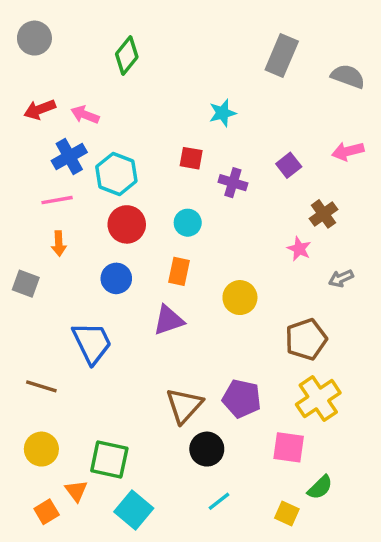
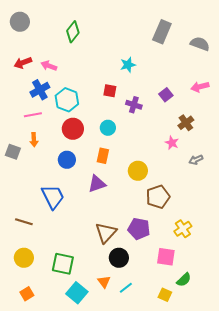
gray square: (26, 284) -> (13, 152), moved
brown pentagon: (306, 339) -> (158, 197), moved
yellow cross: (318, 399) -> (183, 229), size x0.7
orange triangle: (76, 491) -> (104, 282), moved

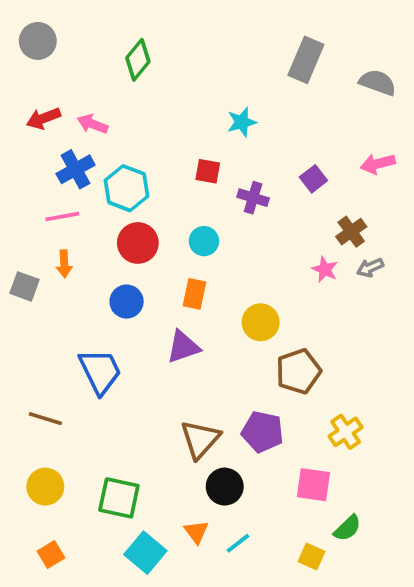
gray arrow: (196, 160) -> (370, 268), moved

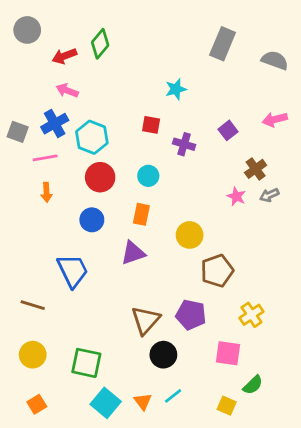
red arrow: (43, 118) -> (64, 56), moved
gray square: (25, 286) -> (18, 132), moved
orange triangle: (196, 532) -> (143, 401), moved

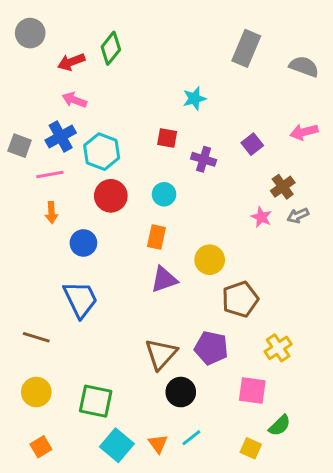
blue circle: (92, 220) -> (83, 243), moved
purple triangle: (133, 253) -> (164, 279), moved

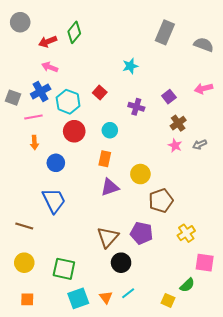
red square: (167, 138) -> (100, 93), moved, turned 32
brown cross: (283, 187) -> (178, 123), moved
pink square: (252, 391) -> (205, 263), moved
cyan square: (117, 445) -> (78, 298), turned 30
orange square: (41, 447) -> (27, 299), turned 32

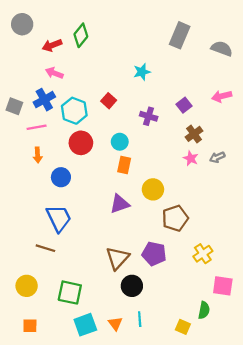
orange rectangle: (105, 159) -> (124, 165), moved
brown line: (24, 226) -> (45, 248), moved
green semicircle: (187, 285) -> (204, 310), turned -35
cyan line: (128, 293) -> (140, 319), turned -56

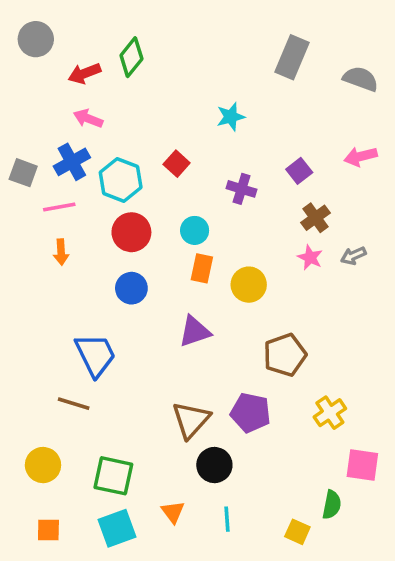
blue circle: (61, 177) -> (131, 288), moved
yellow circle: (153, 189) -> (249, 285), moved
orange triangle: (115, 324) -> (173, 512), moved
cyan square: (85, 325) -> (117, 528), moved

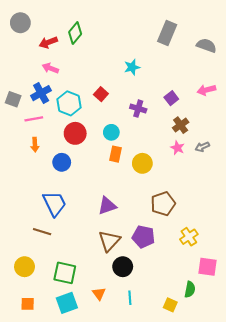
blue circle: (131, 288) -> (62, 162), moved
purple triangle: (195, 331) -> (107, 206), moved

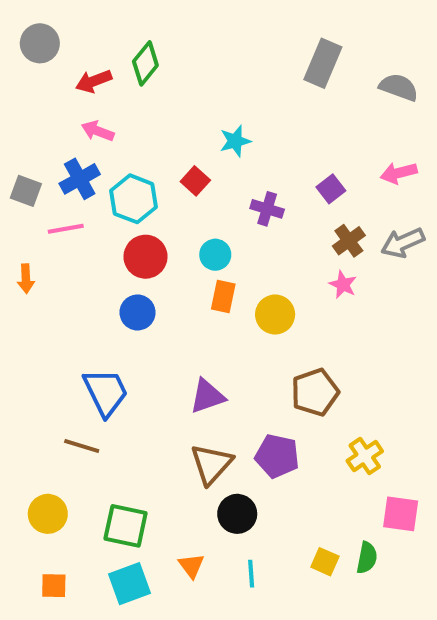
cyan star: (132, 67) -> (235, 141), moved
orange arrow: (35, 145) -> (26, 279), moved
gray arrow: (202, 147) -> (403, 243), moved, size x1.5
blue circle: (62, 162) -> (138, 312), moved
yellow square: (170, 305) -> (325, 562), moved

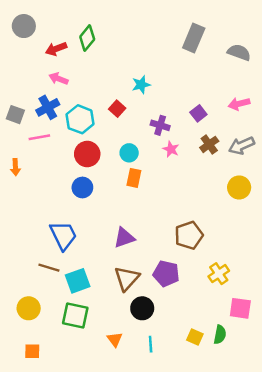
pink star: (343, 285) -> (171, 149), moved
yellow circle: (275, 314) -> (239, 187), moved
cyan square: (130, 584) -> (78, 281), moved

